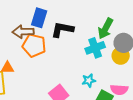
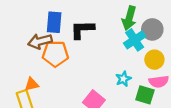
cyan cross: (95, 48) -> (135, 40), moved
yellow circle: (121, 56) -> (154, 60), moved

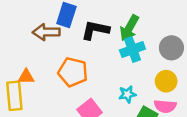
green arrow: (129, 18) -> (129, 28), moved
cyan cross: (135, 40) -> (132, 50), moved
orange pentagon: (55, 54) -> (73, 72), moved

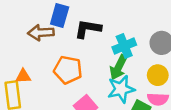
green arrow: (129, 28) -> (118, 67), moved
cyan star: (127, 94) -> (121, 89), size x1.6

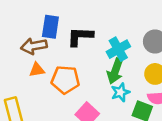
orange triangle: (23, 76) -> (37, 70), moved
cyan star: (121, 89) -> (120, 92), size x0.7

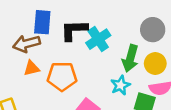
cyan cross: (118, 49) -> (98, 39), moved
green arrow: (115, 71) -> (130, 58), moved

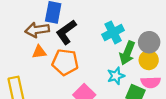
black L-shape: (74, 30) -> (66, 32), moved, turned -40
gray circle: (153, 30) -> (149, 42), moved
cyan cross: (98, 39) -> (113, 32), moved

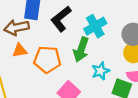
black L-shape: (66, 32) -> (61, 19), moved
green arrow: (127, 53) -> (81, 49), moved

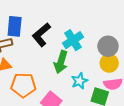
orange pentagon: (47, 60) -> (23, 85), moved

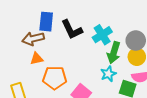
black L-shape: (41, 35) -> (72, 29), turned -75
green arrow: (61, 62) -> (114, 53), moved

